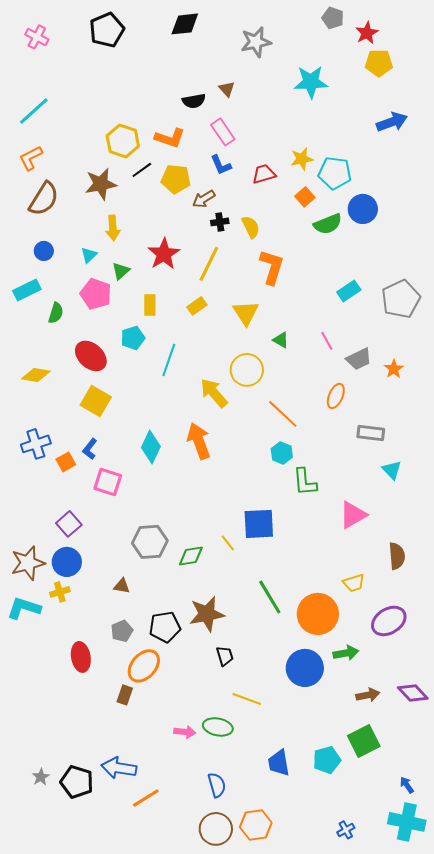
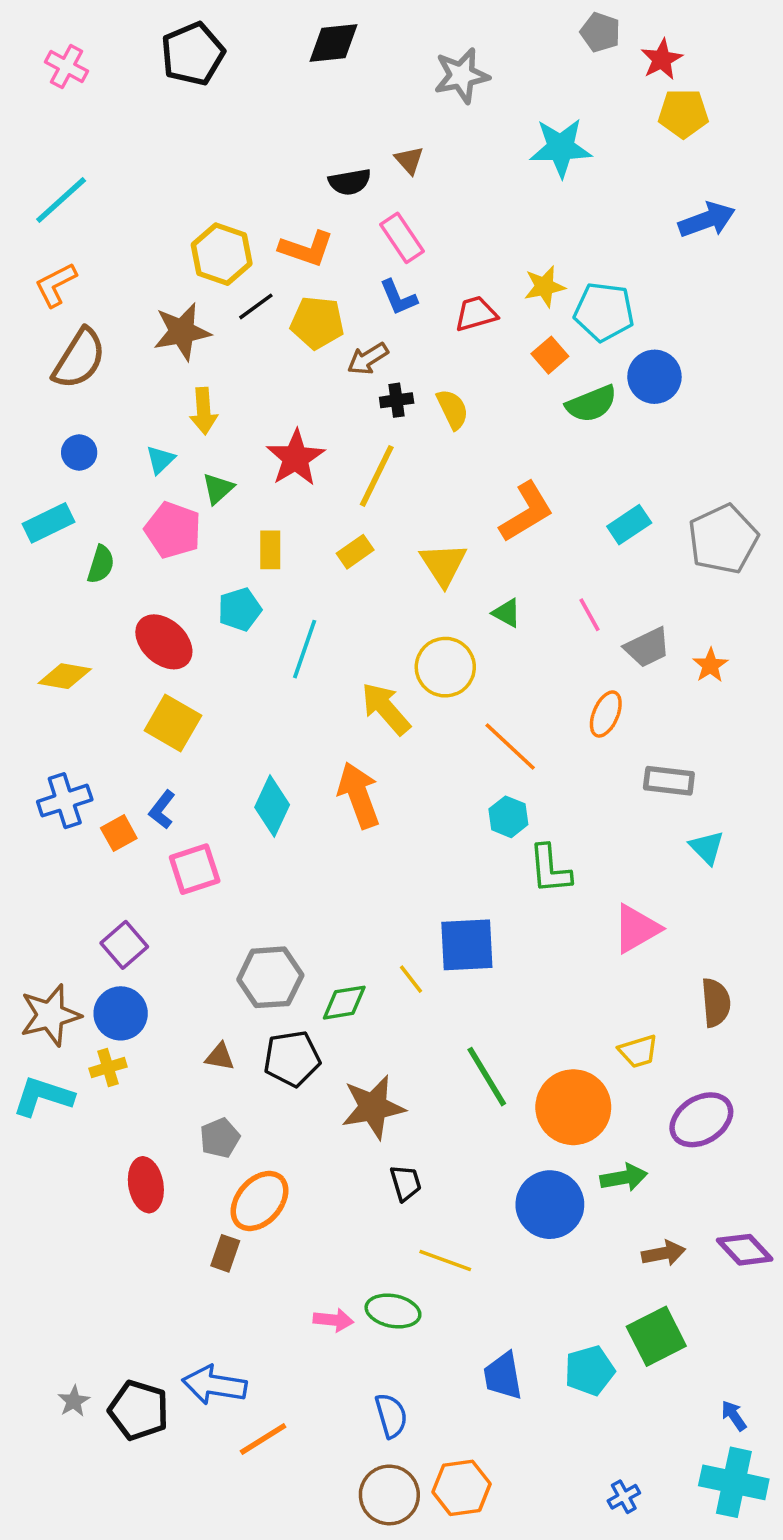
orange L-shape: (272, 267) -> (526, 512), moved, turned 42
pink square: (108, 482) -> (195, 869), turned -36
black pentagon: (165, 627) -> (292, 1059), moved

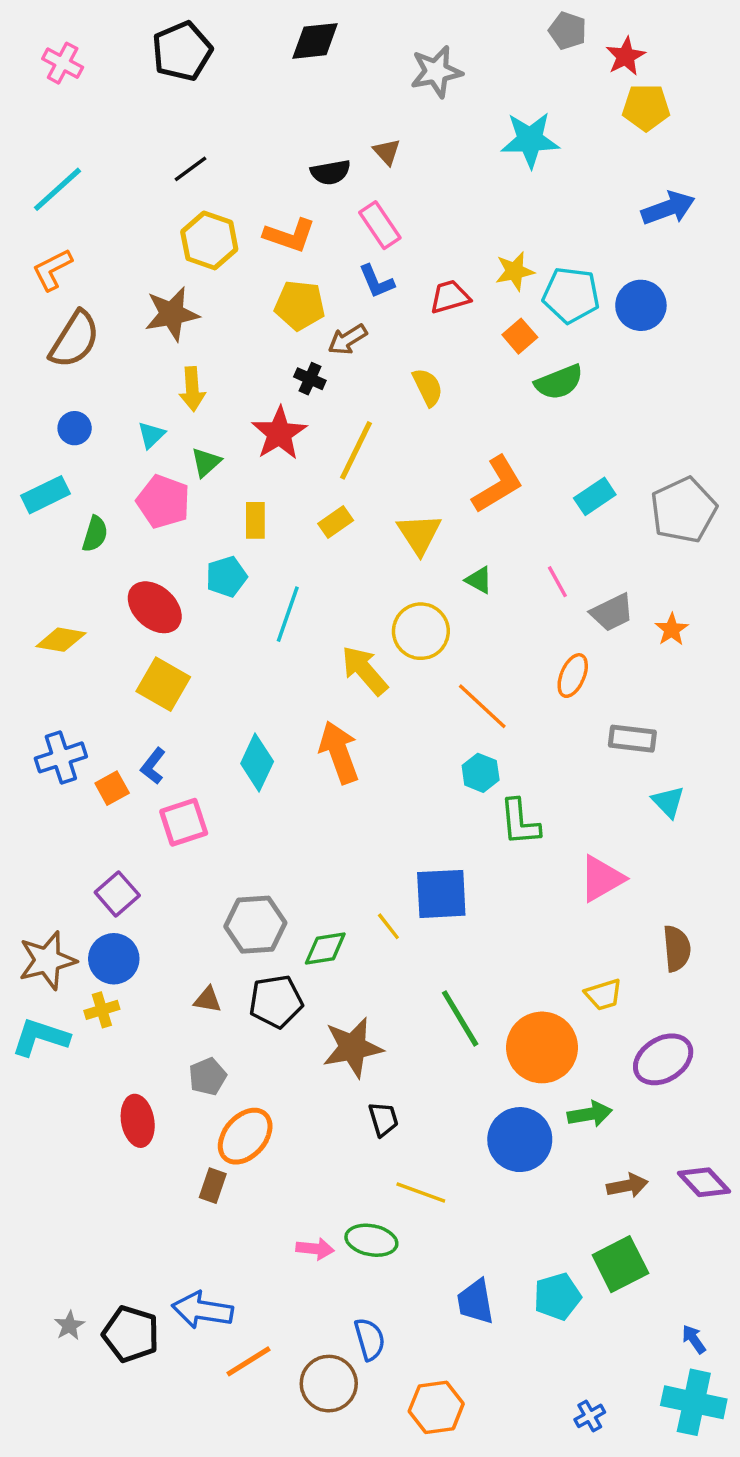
black line: (256, 306) -> (191, 169), moved
blue circle: (654, 377) -> (641, 305), moved
black cross: (397, 400) -> (310, 379), moved, turned 32
brown circle: (389, 1495) -> (329, 1384), moved

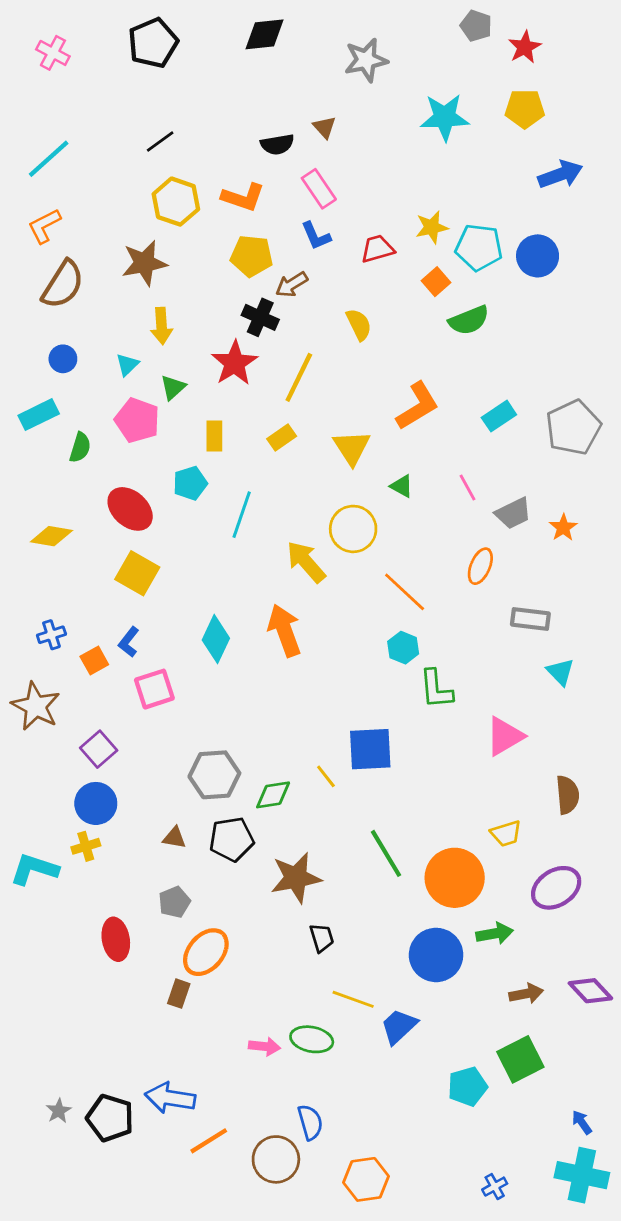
yellow pentagon: (646, 107) -> (525, 109), moved
black cross: (310, 379) -> (260, 317), size x1.4
blue cross: (61, 757) -> (51, 635), size x0.7
brown star: (47, 960) -> (36, 706), moved, turned -30
blue trapezoid: (475, 1302) -> (399, 1026), moved, turned 57

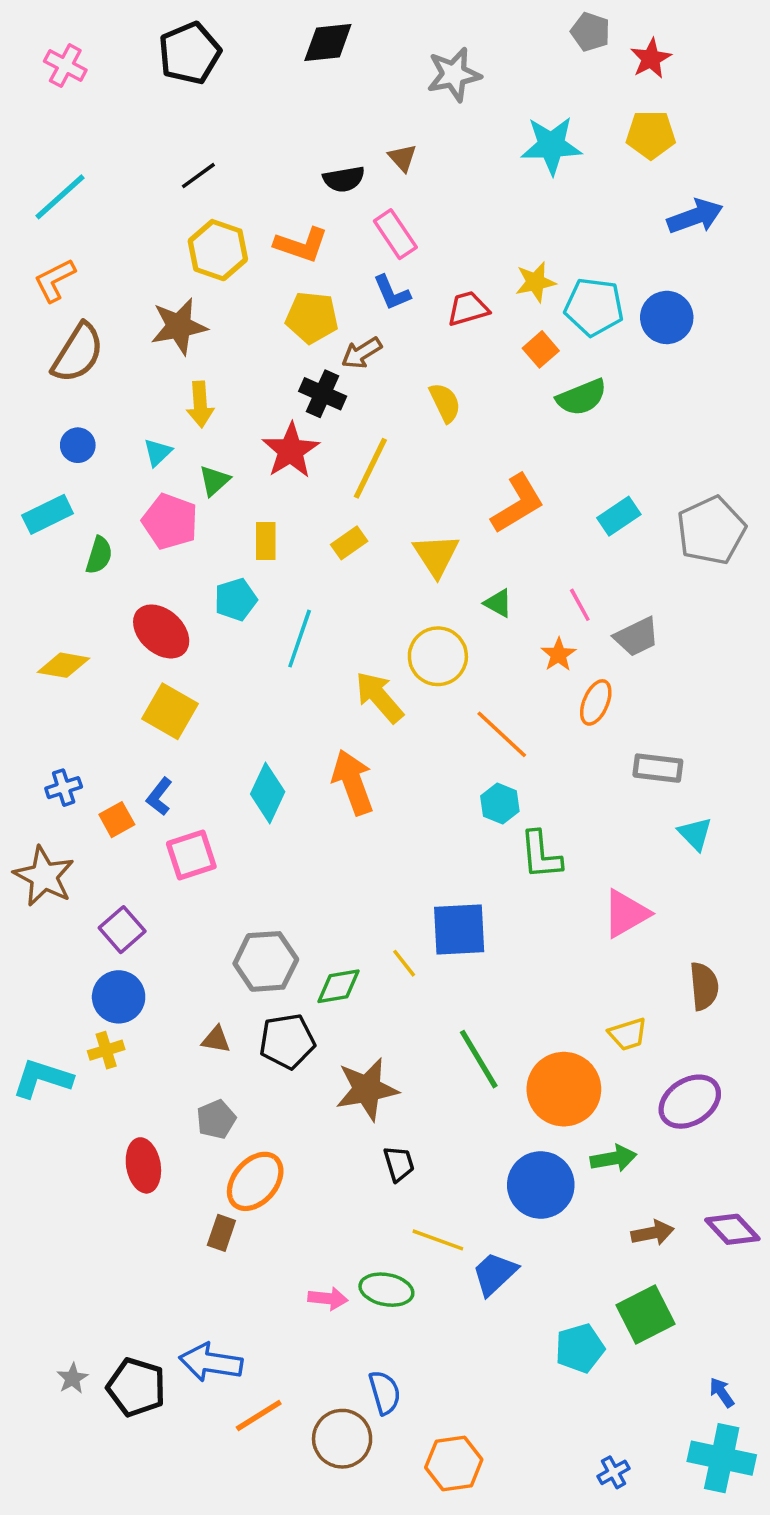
orange star: (563, 528) -> (559, 655), moved

